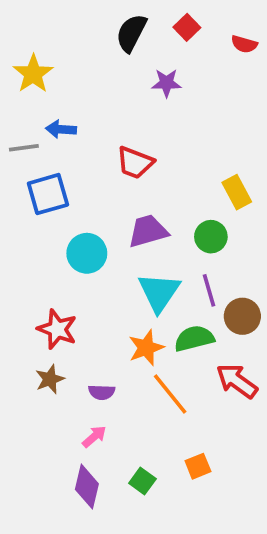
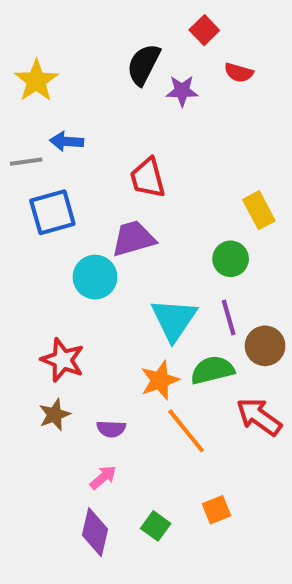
black semicircle: (131, 33) -> (144, 65), moved
red semicircle: (244, 44) -> (239, 73), moved
red trapezoid: (135, 163) -> (148, 178), turned 54
purple trapezoid: (148, 231) -> (133, 239), moved

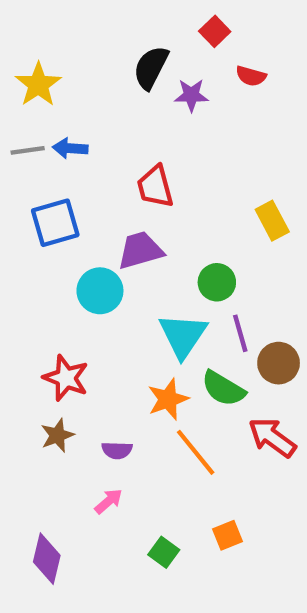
gray line: (26, 162) -> (28, 150), moved
green circle: (231, 259) -> (217, 282), moved
green semicircle: (212, 370) -> (223, 389), turned -135
purple diamond: (95, 532) -> (47, 559), moved

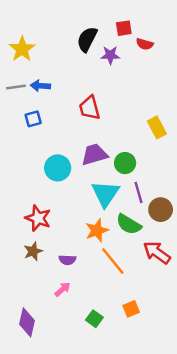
red square: (215, 31) -> (124, 28), moved, turned 35
blue square: (55, 223) -> (33, 119), moved, size x0.6
purple trapezoid: (140, 250) -> (94, 154), moved

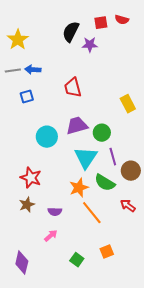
red semicircle: (145, 44) -> (122, 20), moved
red arrow: (157, 253) -> (128, 206), size x0.7

